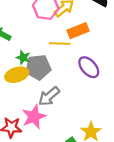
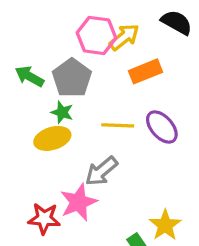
yellow line: (60, 44) -> (118, 125), moved
gray pentagon: (38, 67) -> (72, 78), moved, turned -30

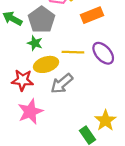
yellow ellipse: (52, 138) -> (46, 64), moved
pink star: (78, 202) -> (30, 112), moved
red star: (44, 219) -> (22, 80), moved

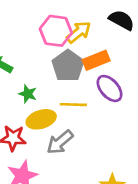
gray pentagon: (42, 20) -> (68, 66), moved
purple ellipse: (103, 53) -> (110, 88), moved

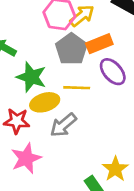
green star: (28, 94) -> (31, 77), size x1.6

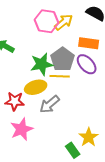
orange rectangle: (99, 44) -> (89, 43), moved, turned 30
gray pentagon: (71, 49) -> (63, 59), moved
green star: (31, 77) -> (42, 64), moved, turned -30

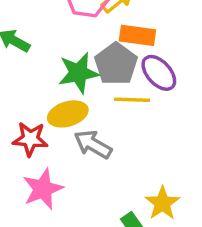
orange rectangle: (89, 43) -> (137, 35), moved
yellow line: (60, 76) -> (132, 100), moved
gray arrow: (50, 104) -> (93, 144), turned 70

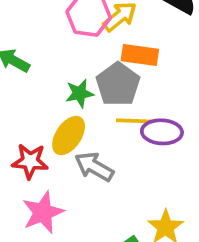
green star: (78, 73) -> (80, 93), size x0.7
purple ellipse: (159, 73) -> (162, 132), moved, turned -45
yellow ellipse: (68, 114) -> (69, 136), turned -39

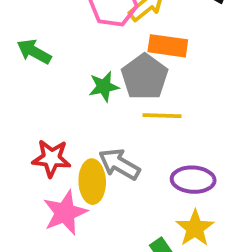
purple ellipse: (162, 132) -> (193, 180), moved
yellow ellipse: (69, 136) -> (92, 182), moved, turned -36

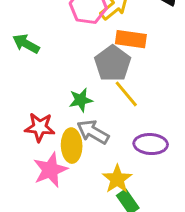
green star: (104, 87) -> (81, 100), moved
yellow line: (162, 116) -> (126, 94), turned 48
yellow star: (195, 228) -> (117, 179), moved

